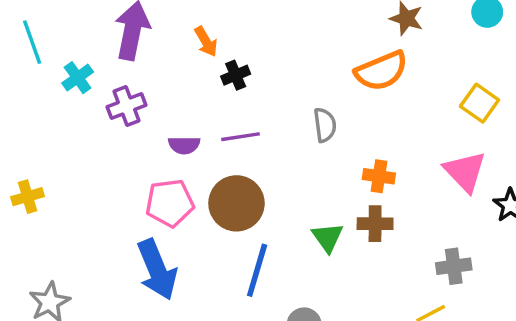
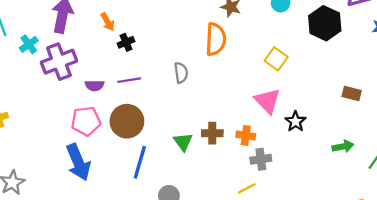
orange semicircle: (381, 71) -> (216, 39), turned -64
purple cross: (127, 106) -> (59, 62), size x1.5
orange cross: (379, 176) -> (246, 135), moved

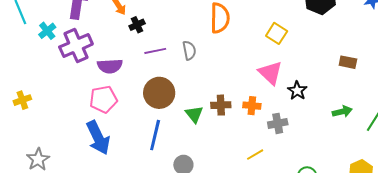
purple line: (129, 80) -> (155, 51), moved
purple semicircle: (95, 85) -> (110, 66), size x1.4
brown circle: (127, 121) -> (159, 93), moved
gray cross: (261, 159) -> (278, 123), moved

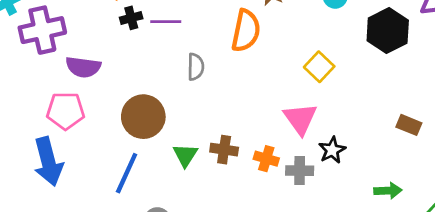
purple line: (155, 51) -> (166, 22), moved
gray cross: (278, 123) -> (300, 171), moved

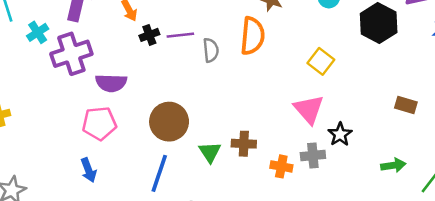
gray semicircle: (196, 67) -> (211, 50), moved
orange cross: (266, 159) -> (281, 166), moved
blue arrow: (48, 162) -> (89, 170), size x0.6

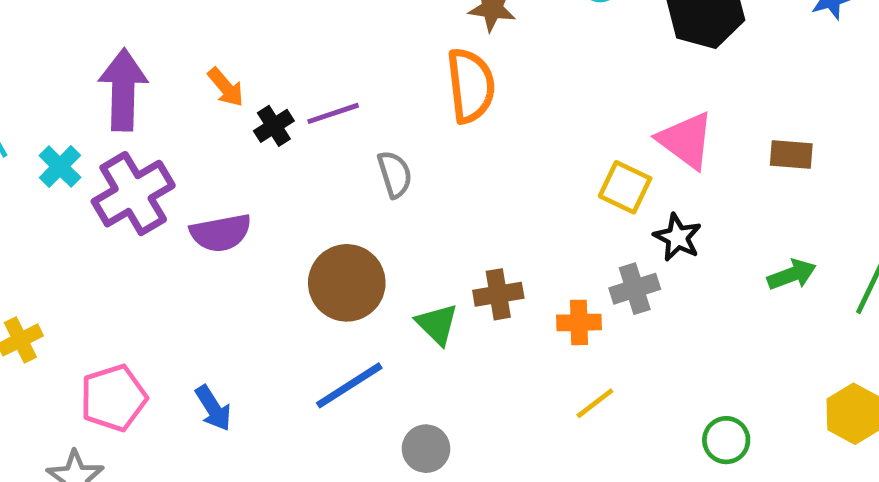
gray semicircle: (211, 50) -> (395, 174), moved
yellow square: (321, 61) -> (625, 187), moved
pink triangle: (309, 109) -> (686, 140), moved
pink pentagon: (99, 123) -> (113, 398), moved
blue line: (159, 173) -> (349, 385), turned 51

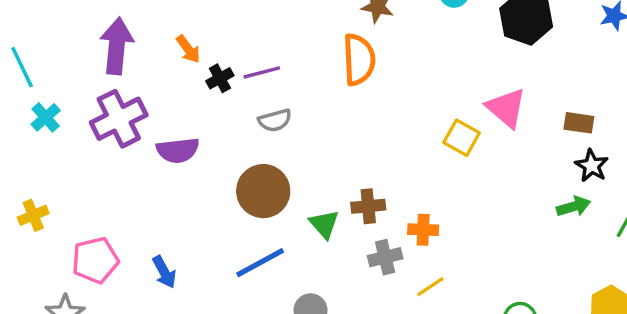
cyan cross: (60, 167) -> (46, 117), moved
gray semicircle: (395, 174) -> (275, 120), moved, turned 88
black star: (678, 237) -> (592, 166), moved
gray cross: (635, 289) -> (385, 257), moved

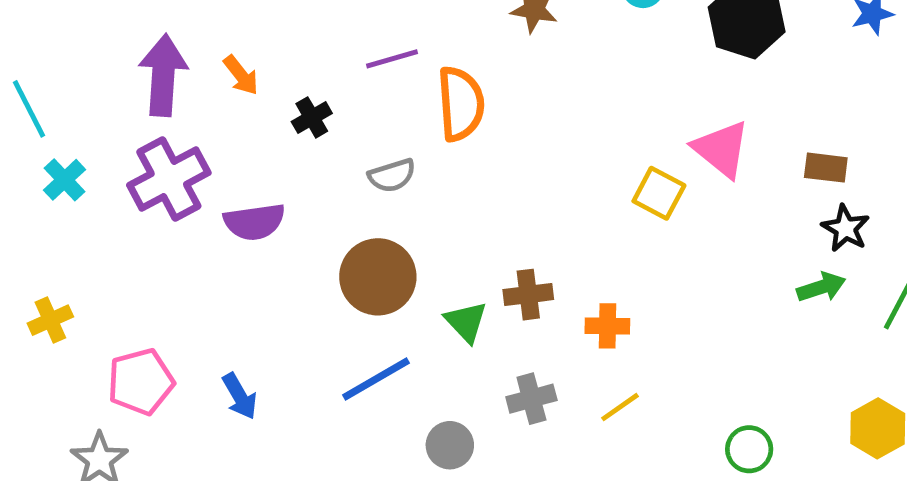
orange arrow: (188, 49) -> (241, 75), moved
orange semicircle: (359, 60) -> (461, 104), moved
purple line: (262, 72) -> (392, 59), moved
gray cross: (385, 257) -> (531, 399), moved

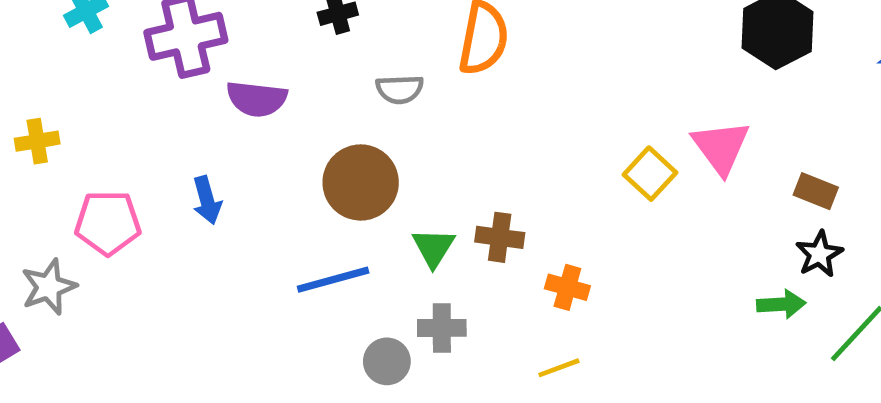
blue arrow: (240, 396) -> (207, 200), moved
gray cross: (531, 399) -> (442, 328), moved

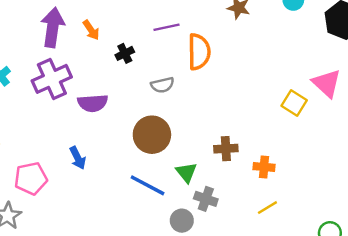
green triangle: (433, 248) -> (186, 172), moved
blue line: (333, 280) -> (147, 185), turned 54
gray cross: (442, 328) -> (206, 199), turned 30

